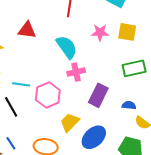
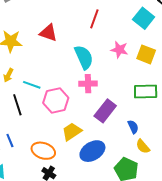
blue semicircle: (129, 105) -> (133, 127), turned 48

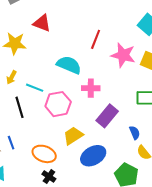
red line: (94, 19) -> (96, 39), moved
red triangle: (48, 33) -> (42, 23), moved
pink star: (119, 50) -> (123, 55), size x1.4
cyan semicircle: (84, 57) -> (69, 65), moved, turned -45

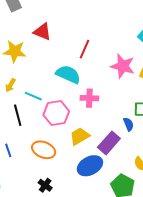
red line: (96, 39) -> (85, 49), moved
purple rectangle: (107, 116) -> (109, 143), moved
blue semicircle: (135, 133) -> (128, 124), moved
yellow trapezoid: (73, 136) -> (80, 136), moved
orange ellipse: (44, 154) -> (44, 150), moved

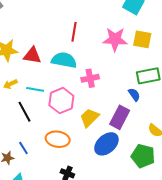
red triangle: (42, 32) -> (32, 55), moved
yellow arrow: (10, 85) -> (10, 84), turned 48

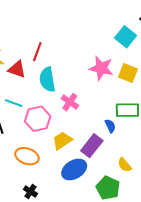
red line: (74, 32) -> (37, 52), moved
cyan semicircle: (64, 60) -> (47, 79), turned -120
pink cross: (90, 78) -> (70, 102), turned 36

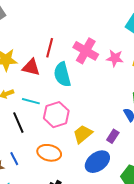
pink star: (101, 68) -> (115, 58), size x0.7
pink cross: (70, 102) -> (86, 51), moved, size x1.4
purple rectangle: (92, 146) -> (113, 136), size x0.6

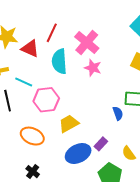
pink star: (115, 58) -> (93, 68), moved
purple rectangle: (113, 136) -> (101, 144), moved

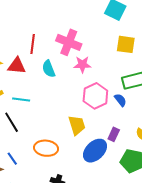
cyan semicircle: (59, 61) -> (49, 69), size x0.7
pink hexagon: (46, 100) -> (95, 96), moved
yellow trapezoid: (69, 124) -> (77, 125), turned 120

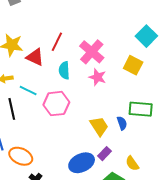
yellow square: (126, 44) -> (133, 65), moved
pink hexagon: (95, 96) -> (56, 104), moved
yellow trapezoid: (77, 125) -> (99, 126), moved, turned -35
orange ellipse: (46, 148) -> (21, 156), moved

